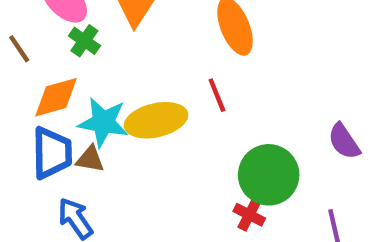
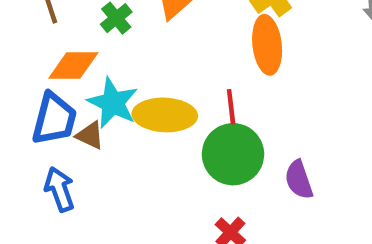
purple semicircle: (344, 141) -> (299, 180), moved
green circle: (269, 175) -> (233, 154), moved

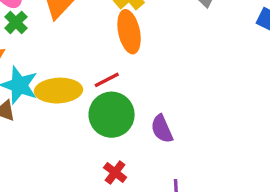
red line: (231, 107) -> (107, 80), turned 75

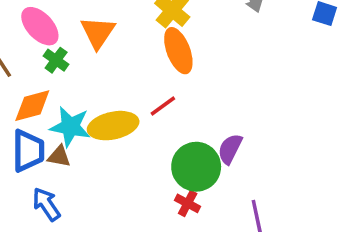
green circle: (112, 115) -> (196, 167), moved
purple semicircle: (162, 129) -> (230, 149), turned 60

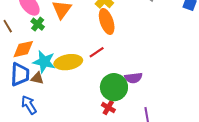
purple semicircle: (230, 149) -> (133, 78), turned -126

